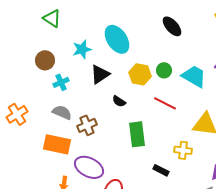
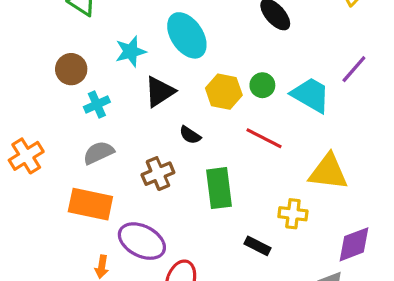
gray semicircle: (62, 112) -> (99, 153), turned -48
brown cross: (87, 125) -> (158, 174), moved

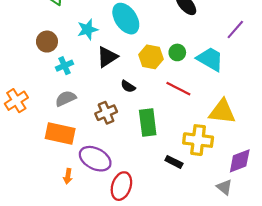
purple line: (354, 69) -> (235, 29), moved
yellow cross: (293, 214) -> (198, 140), size x1.5

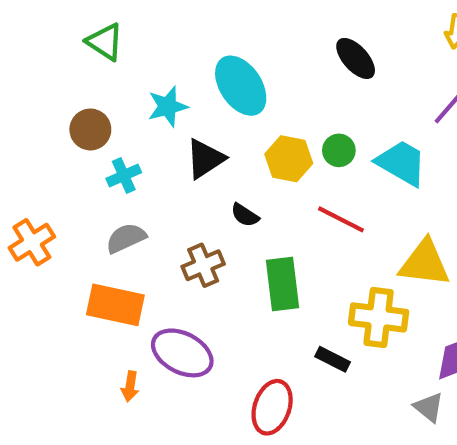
red ellipse: (121, 186) -> (272, 407), moved

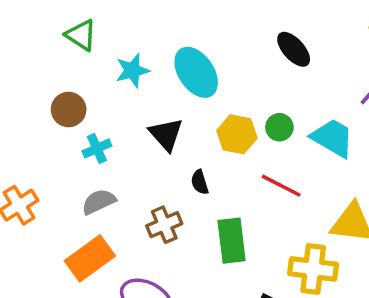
cyan star: (168, 107) -> (132, 71), moved
black triangle: (205, 159) -> (166, 134), turned -39
black semicircle: (245, 215) -> (200, 182), turned 40
orange rectangle: (115, 305) -> (90, 258), turned -48

